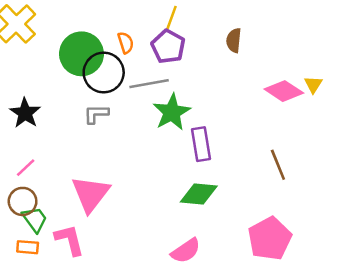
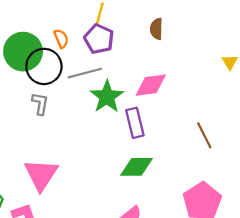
pink diamond: (284, 91) -> (151, 85), moved, turned -36
gray L-shape: (96, 114) -> (40, 104), turned 105

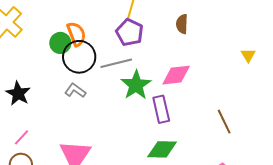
orange semicircle: (61, 39) -> (76, 34), moved, size x1.4
green circle: (23, 52) -> (60, 43), size x0.6
gray L-shape: (40, 104) -> (75, 91), turned -65

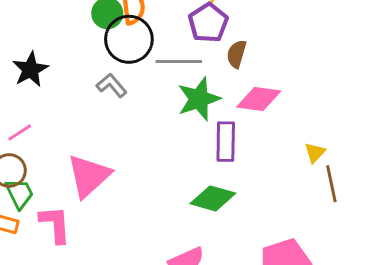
brown semicircle: (182, 24) -> (236, 54), moved
yellow triangle: (248, 55) -> (315, 153), moved
brown line: (224, 122) -> (331, 184), moved

